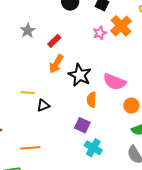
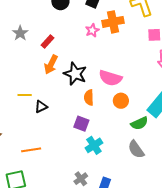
orange cross: (121, 26) -> (113, 22), turned 35
orange circle: (131, 106) -> (121, 101), moved
cyan cross: (93, 148) -> (94, 145), turned 30

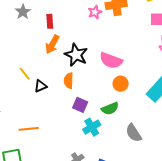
red rectangle: (47, 41) -> (50, 21), turned -48
yellow line: (25, 95) -> (25, 74), turned 48
orange semicircle: (89, 98) -> (69, 81), moved
green semicircle: (139, 123) -> (110, 108), moved

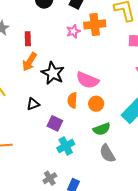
orange semicircle: (69, 81) -> (72, 100), moved
black triangle: (40, 86) -> (33, 104), moved
green semicircle: (110, 108) -> (102, 129), moved

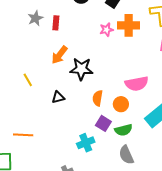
red rectangle: (28, 39) -> (56, 23), moved
black star: (53, 73) -> (81, 69), turned -30
pink semicircle: (88, 80) -> (137, 84), moved, turned -40
purple square: (55, 123) -> (103, 123), moved

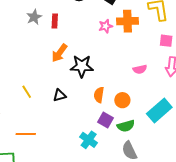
yellow line: (28, 80) -> (27, 92), moved
pink semicircle: (137, 84) -> (140, 69), moved, size x0.6
cyan cross: (86, 143) -> (89, 140), turned -30

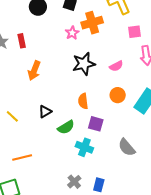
black star: (82, 66) -> (84, 64), moved
orange circle: (122, 100) -> (118, 95), moved
green semicircle: (126, 126) -> (66, 127), moved

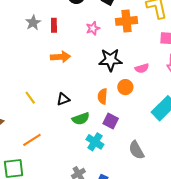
pink star: (72, 33) -> (93, 28), moved
orange arrow: (34, 71) -> (61, 57), turned -126
orange circle: (118, 95) -> (125, 87), moved
orange line: (22, 158) -> (32, 140), turned -30

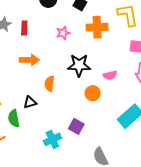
orange semicircle: (103, 96) -> (49, 84), moved
green semicircle: (81, 119) -> (14, 118), moved, turned 96
cyan cross: (95, 142) -> (52, 139), moved, turned 30

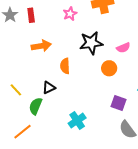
green semicircle: (14, 118) -> (36, 106), turned 42
purple square: (76, 126) -> (118, 103), moved

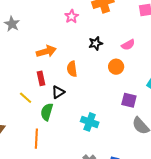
red rectangle: (31, 15) -> (41, 78), moved
black star: (91, 43) -> (96, 43), size x0.6
cyan cross: (77, 121) -> (90, 122), turned -30
orange line: (22, 132) -> (36, 139), turned -42

